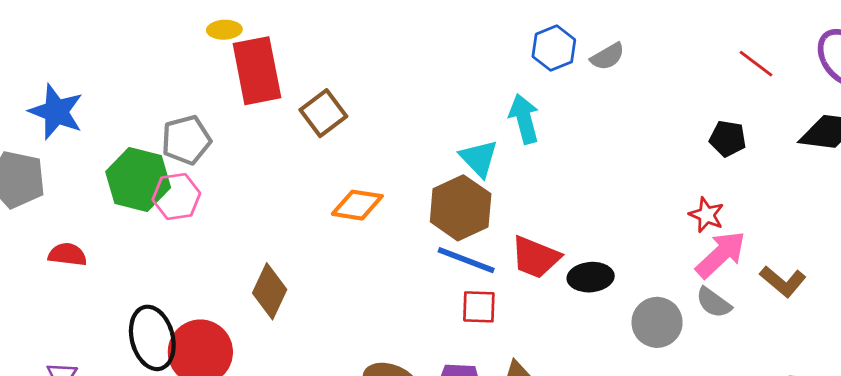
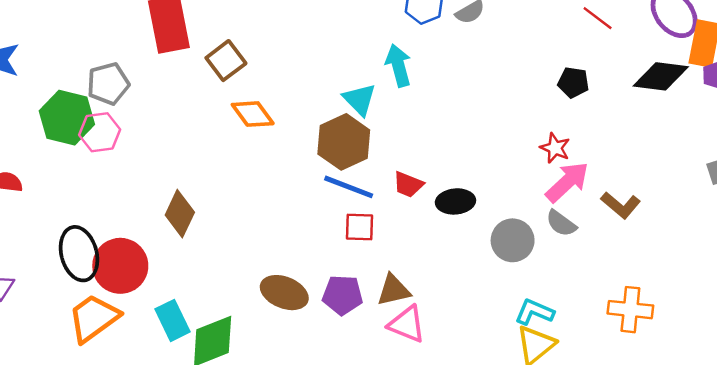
orange diamond: (357, 205) -> (253, 114), moved, turned 45
red trapezoid: (535, 257) -> (408, 184), size x0.7

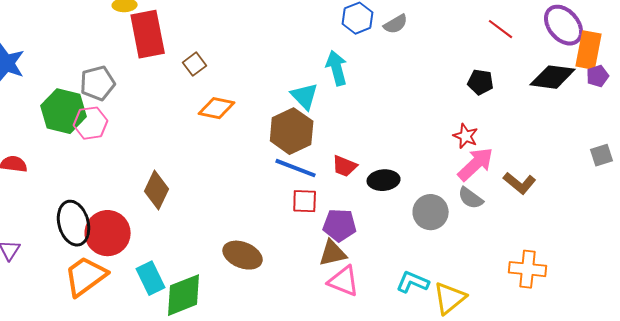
brown square: (226, 61) -> (195, 64), size x0.7
orange diamond: (253, 114) -> (217, 108), turned -42
purple pentagon: (343, 295) -> (340, 225), moved
cyan L-shape: (534, 312) -> (413, 282), moved

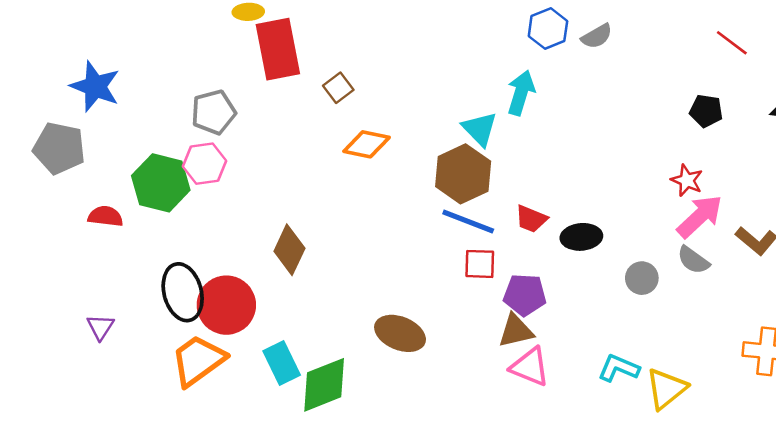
cyan arrow: (337, 68) -> (521, 93), turned 32
green hexagon: (64, 111) -> (161, 183), moved
gray circle: (431, 212) -> (642, 278), size x0.7

